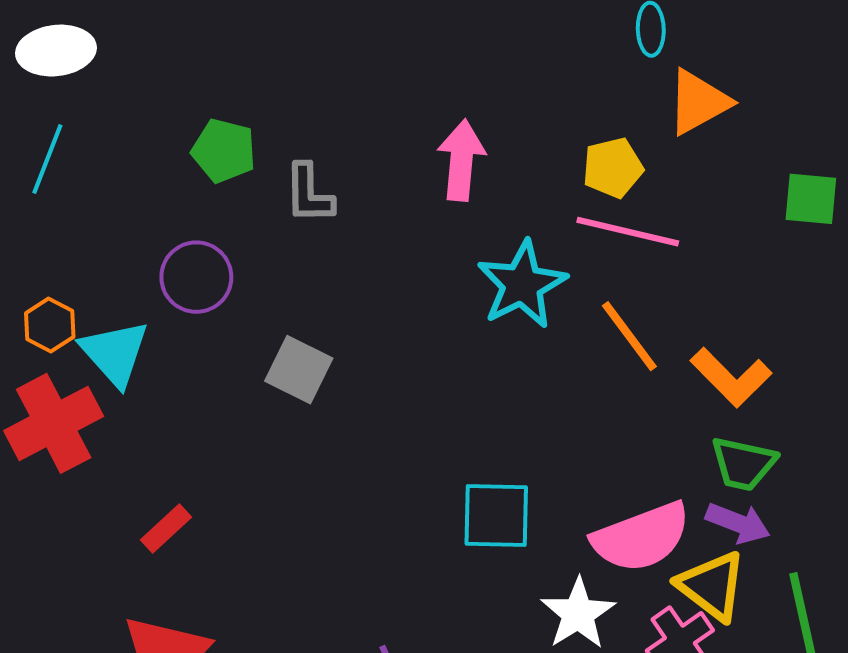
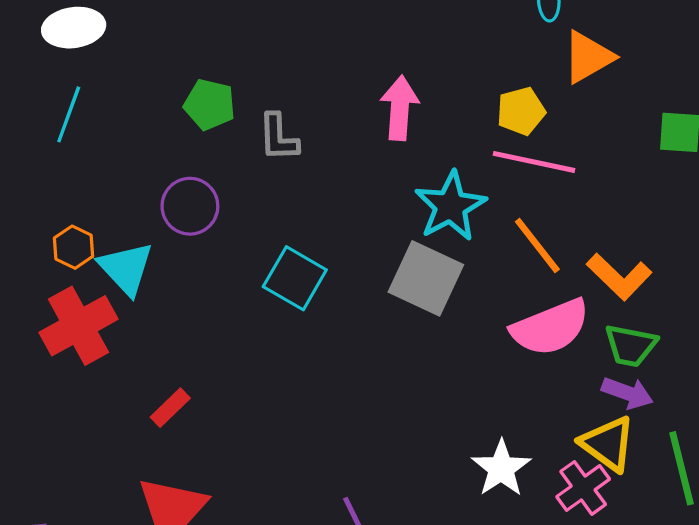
gray square: (299, 370) -> (426, 278), moved, size x1.4
cyan square: (496, 515) -> (295, 278), moved, turned 30
pink semicircle: (641, 537) -> (550, 327), moved

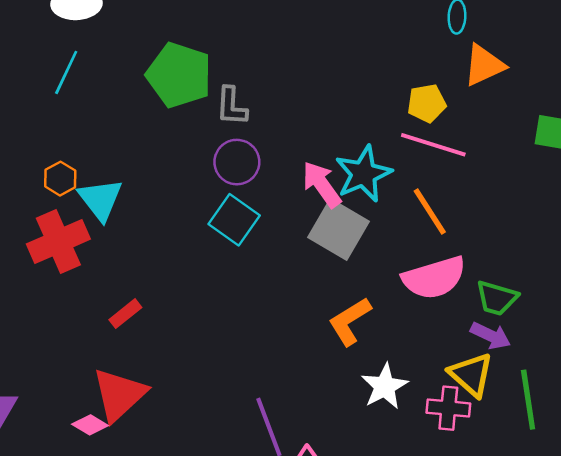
green pentagon: (210, 105) -> (179, 75), size x1.6
pink arrow: (400, 108) -> (322, 184), moved, turned -45
purple circle: (190, 206) -> (237, 162), moved
orange L-shape: (619, 277) -> (350, 321), moved, turned 99
pink cross: (583, 488) -> (448, 408), turned 36

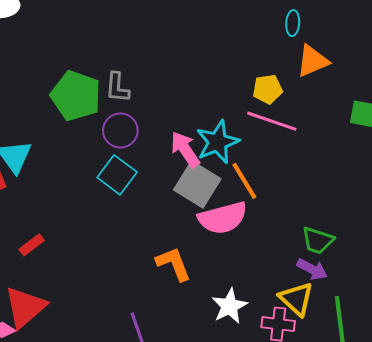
green pentagon: (179, 75) -> (76, 96), moved
orange line: (430, 212) -> (244, 181), moved
pink semicircle: (434, 278) -> (223, 218), moved
orange L-shape: (350, 321) -> (174, 264), moved, turned 99

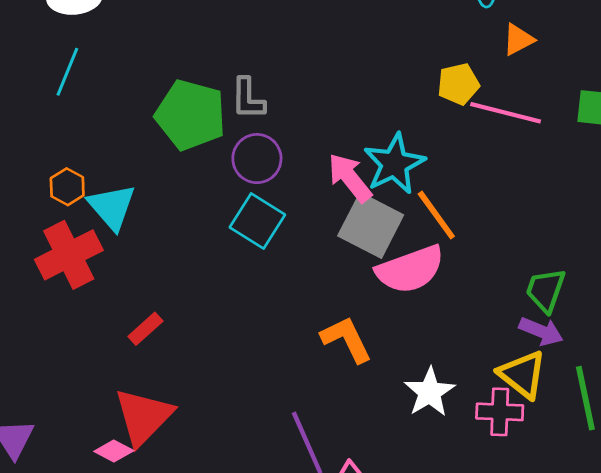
orange triangle: (313, 61) -> (518, 39), size x0.7
pink line: (272, 121) -> (506, 113), moved
green trapezoid: (318, 240) -> (546, 290), turned 96

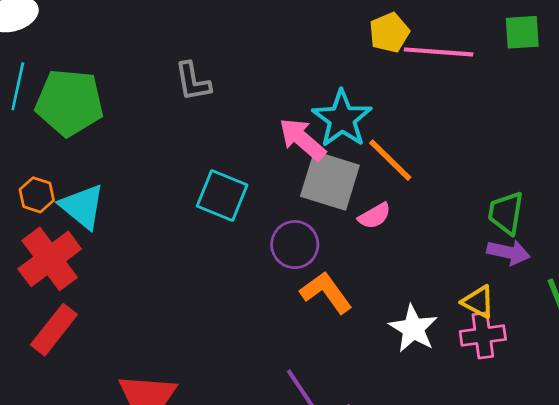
green pentagon: (191, 115) -> (69, 103), moved
purple circle: (257, 159) -> (295, 245), moved
pink semicircle: (410, 269) -> (375, 216), size x0.5
red rectangle: (145, 329) -> (54, 330), moved, size x1.5
yellow triangle: (522, 374) -> (478, 302), moved, size x0.7

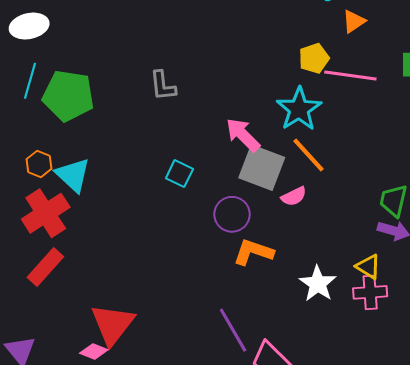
cyan star: (342, 119) -> (299, 109), moved
cyan square: (222, 196) -> (179, 174), size x0.7
orange L-shape: (326, 292) -> (253, 252), turned -39

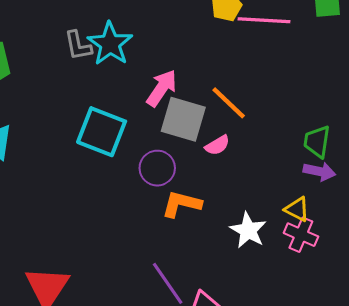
cyan star: (299, 109) -> (110, 44), moved
pink arrow: (243, 135) -> (162, 88), turned 84
cyan square: (179, 174) -> (102, 132), size x1.8
pink cross: (370, 292) -> (301, 235), turned 32

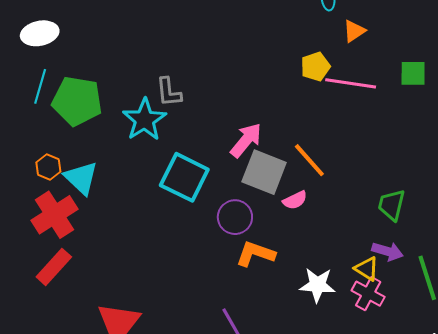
cyan star: (110, 44) -> (144, 120), moved
purple arrow: (319, 171) -> (387, 251), moved
white star: (248, 230) -> (317, 285), turned -30

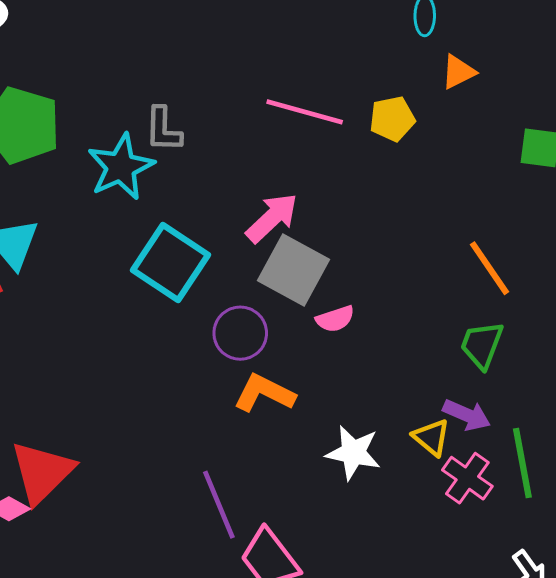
pink line: (351, 83) -> (305, 112), moved
orange line: (309, 160) -> (490, 268), moved
pink cross: (368, 294) -> (467, 478), moved

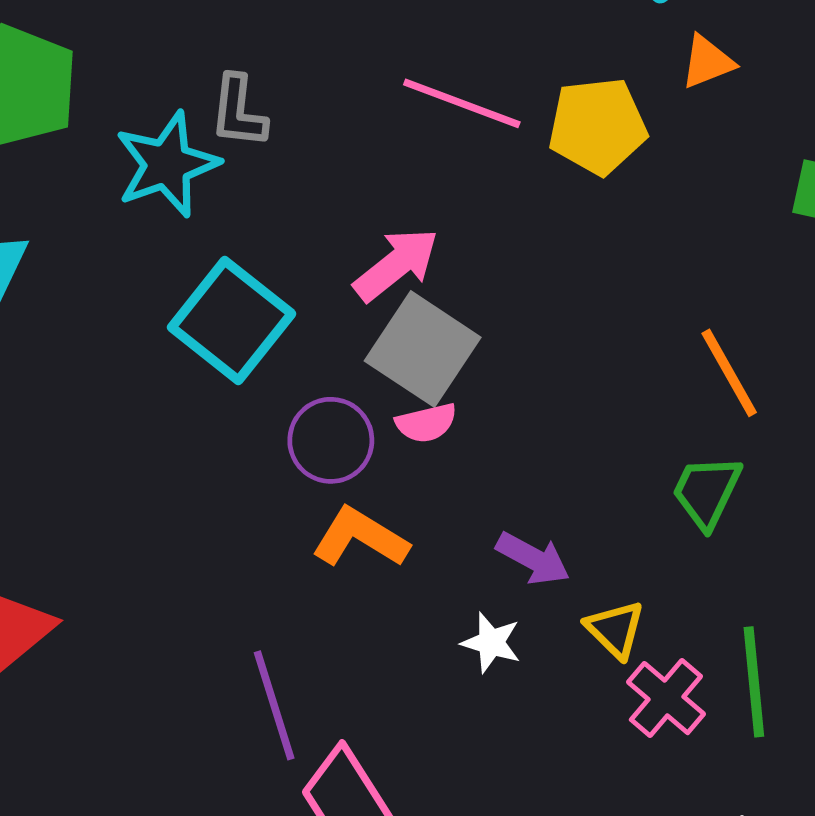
yellow pentagon: (392, 119) -> (598, 126), size x1.4
pink semicircle: (335, 319) -> (426, 423), moved
purple arrow: (467, 415) -> (533, 558), moved
white star: (353, 453) -> (491, 643), size x0.7

